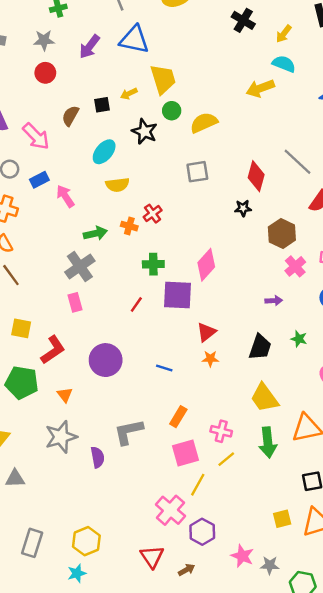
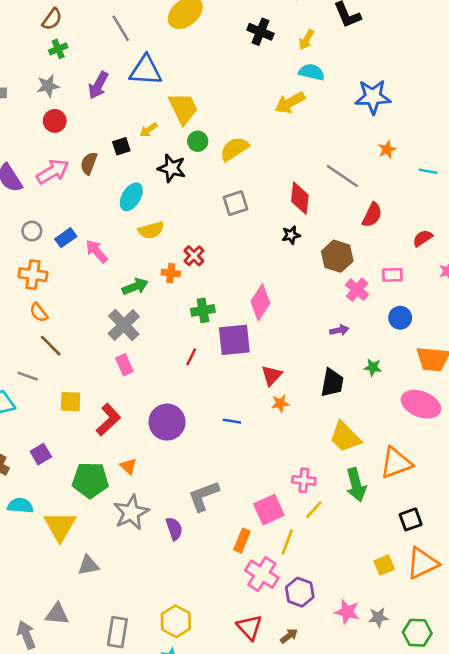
pink arrow: (36, 136) -> (53, 172), moved, turned -68
green pentagon: (22, 383) -> (90, 480), moved
orange rectangle: (178, 417) -> (242, 541), moved

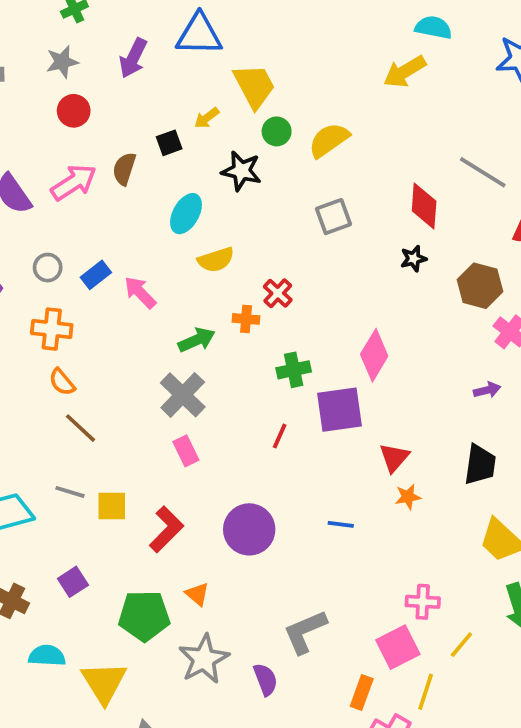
gray line: (28, 376) -> (70, 492), moved
pink cross: (304, 480) -> (423, 602), moved

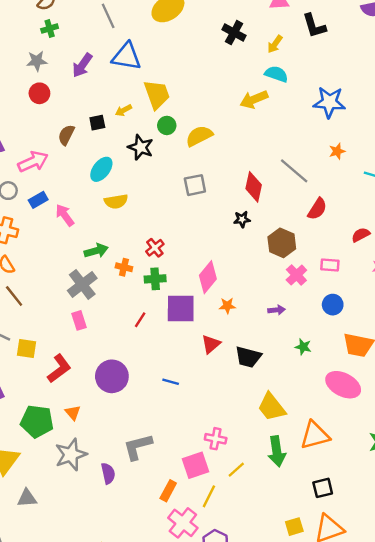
pink arrow: (74, 182) -> (33, 162), moved
red cross: (278, 293) -> (155, 248), moved
orange cross: (246, 319) -> (124, 267), moved
black trapezoid: (480, 465) -> (248, 357), moved, turned 88
orange star: (408, 497) -> (227, 306), moved

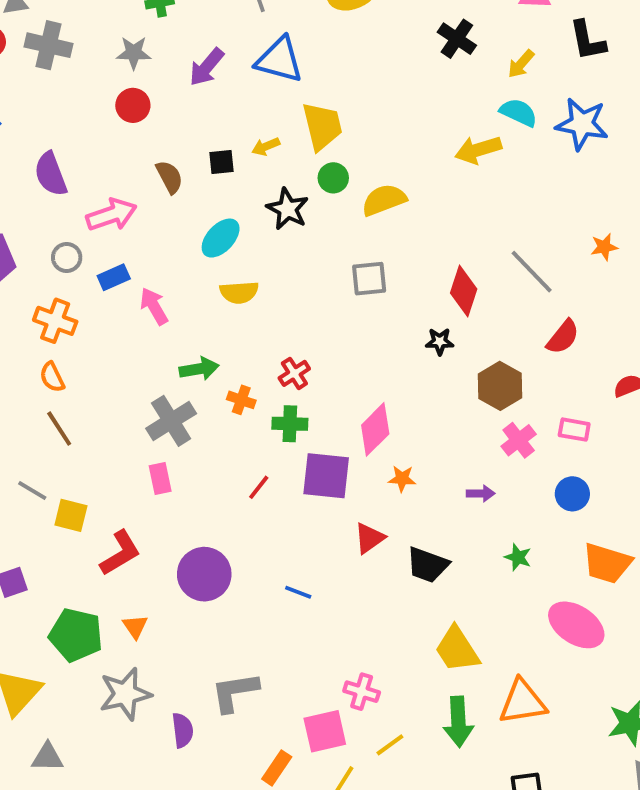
blue star: (329, 102) -> (582, 124), moved
brown semicircle: (66, 135) -> (169, 177), turned 120

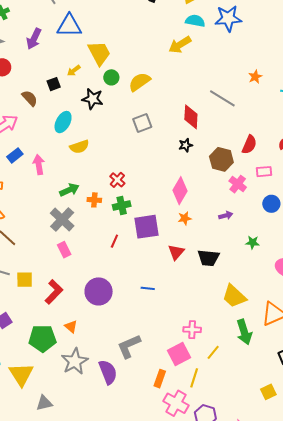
pink arrow: (154, 306) -> (39, 165), turned 36
red semicircle: (563, 337) -> (249, 145), moved
pink diamond: (375, 429) -> (180, 191), moved
purple semicircle: (182, 730) -> (108, 372), size x1.4

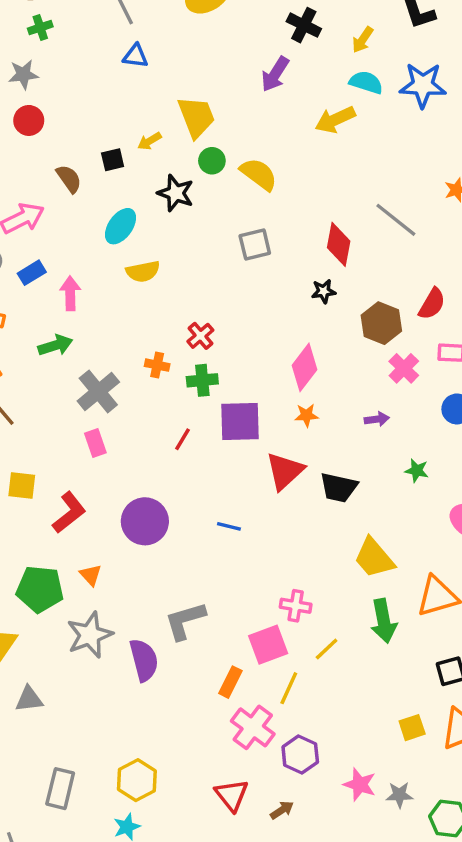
blue triangle: (69, 26) -> (136, 56), moved, size x0.6
purple arrow: (34, 39) -> (275, 74), moved
yellow semicircle: (139, 82) -> (259, 174), turned 65
green arrow: (69, 190) -> (55, 345), moved
red triangle: (176, 252) -> (285, 471), size x1.4

